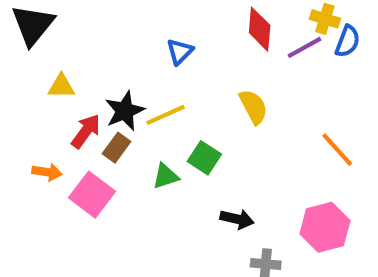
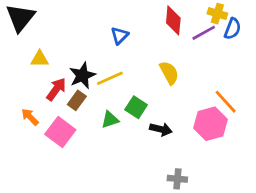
orange arrow: (47, 172) -> (30, 117), turned -144
black arrow: (237, 219) -> (161, 129), moved
pink hexagon: (325, 227) -> (210, 124), moved

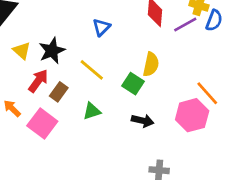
yellow triangle: (40, 59) -> (22, 51), turned 42
yellow semicircle: (169, 73) -> (151, 64), turned 40
black star: (82, 76) -> (52, 51), moved
yellow line: (110, 78) -> (92, 70), turned 64
green square: (136, 107) -> (133, 84), moved

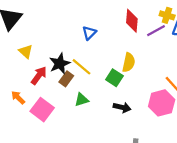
black star: (52, 51) -> (60, 64), moved
brown rectangle: (59, 92) -> (66, 79), moved

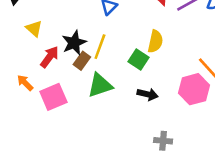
yellow line: (82, 67) -> (100, 47), turned 70
green triangle: (82, 100) -> (100, 85), size x1.5
pink square: (42, 110) -> (53, 97), turned 30

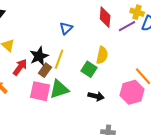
pink square: (53, 97) -> (40, 91), moved, turned 35

